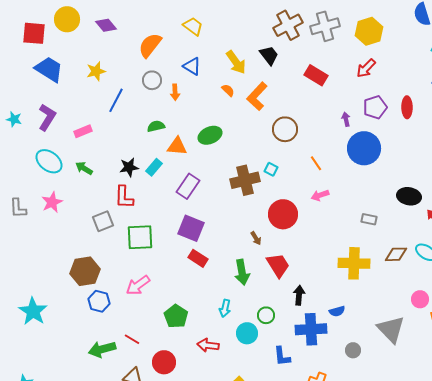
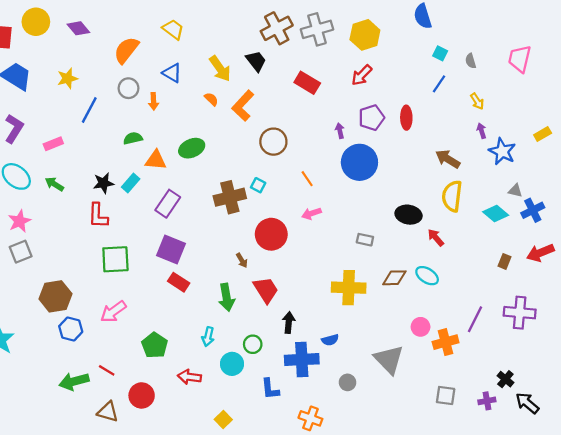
gray square: (103, 221) -> (21, 252), moved

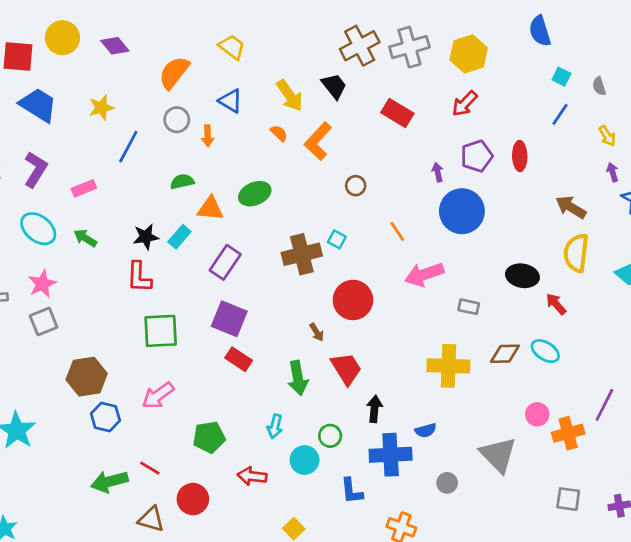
brown circle: (273, 142) -> (356, 186), size x0.6
pink arrow: (312, 214) -> (424, 274), moved, size x1.6
green pentagon: (155, 345) -> (209, 437), turned 30

